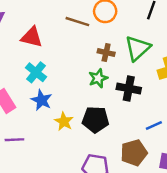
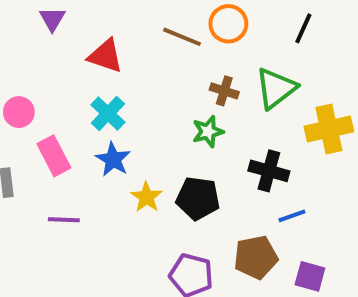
black cross: (129, 88) -> (269, 171), moved

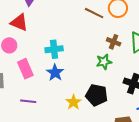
red triangle: (106, 56) -> (19, 23), moved
cyan cross: (108, 114) -> (54, 49), turned 36
yellow star: (146, 197) -> (73, 102), moved

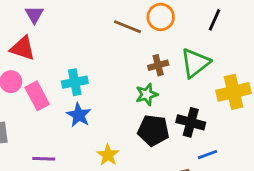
brown cross: (114, 42) -> (158, 65), turned -32
pink rectangle: (25, 69) -> (37, 96), moved
black pentagon: (97, 95) -> (153, 130), moved

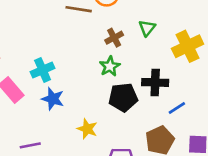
green triangle: (195, 63) -> (147, 28), size x0.6

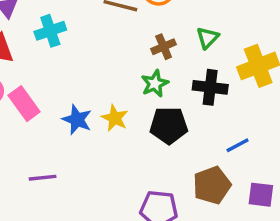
cyan cross: (43, 70) -> (50, 31), moved
black cross: (155, 82) -> (210, 87), moved
yellow star: (87, 129) -> (115, 118), moved

